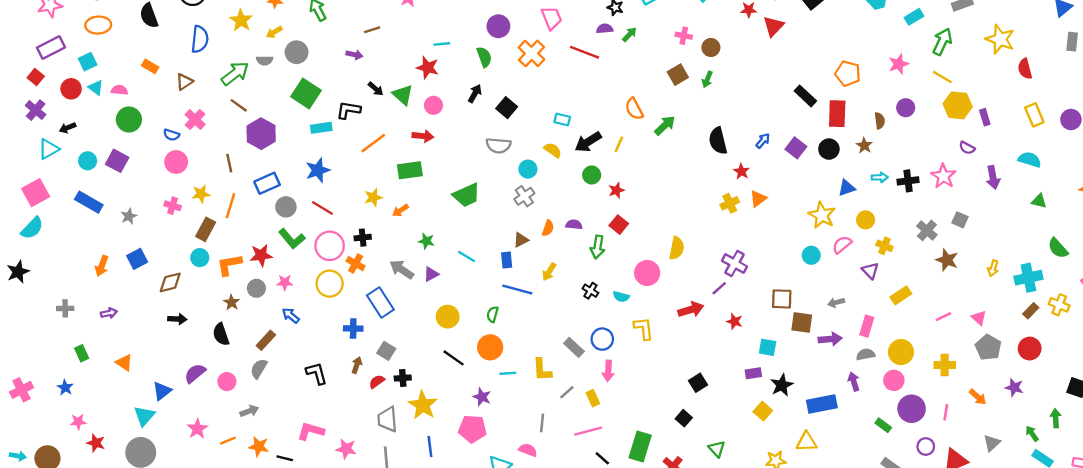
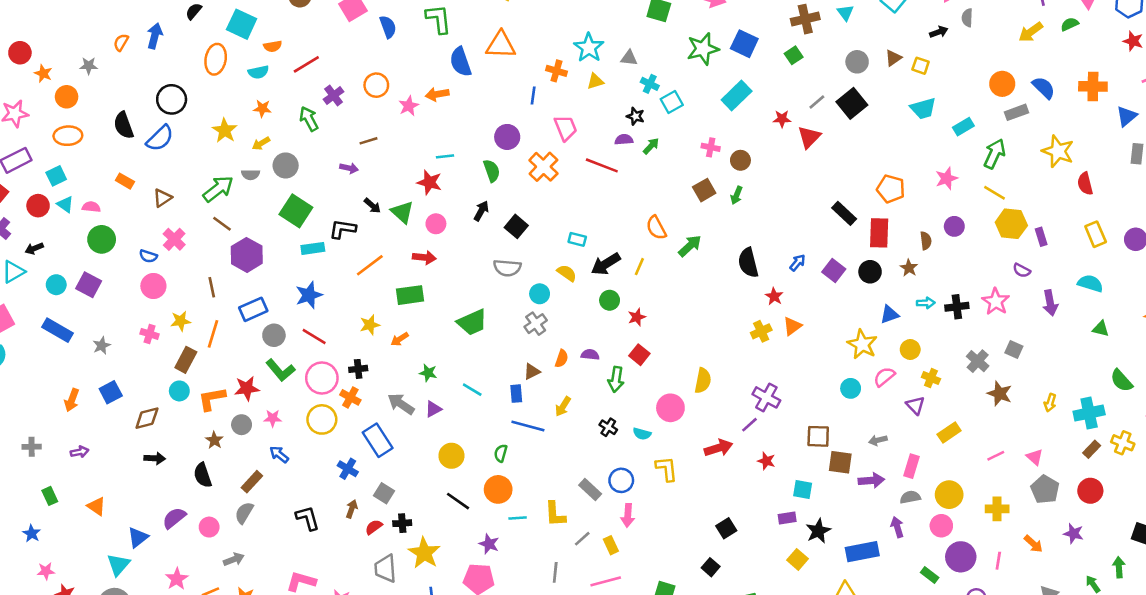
blue semicircle: (200, 39) -> (160, 138), moved, turned 40
blue cross: (353, 328) -> (348, 469), turned 30

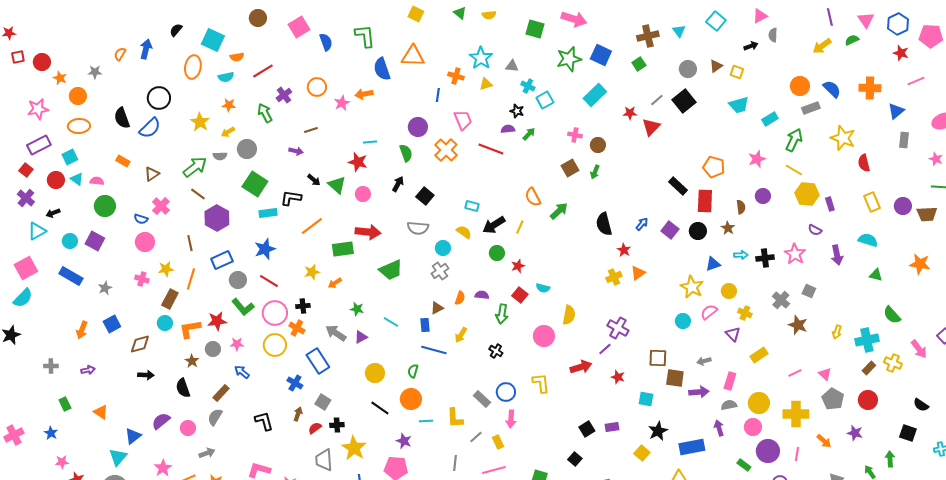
red arrow: (424, 257) -> (368, 232), moved, size x1.4
cyan semicircle: (642, 434) -> (543, 288), moved
yellow cross: (997, 509) -> (796, 414), size x1.4
purple rectangle: (787, 518) -> (612, 427), moved

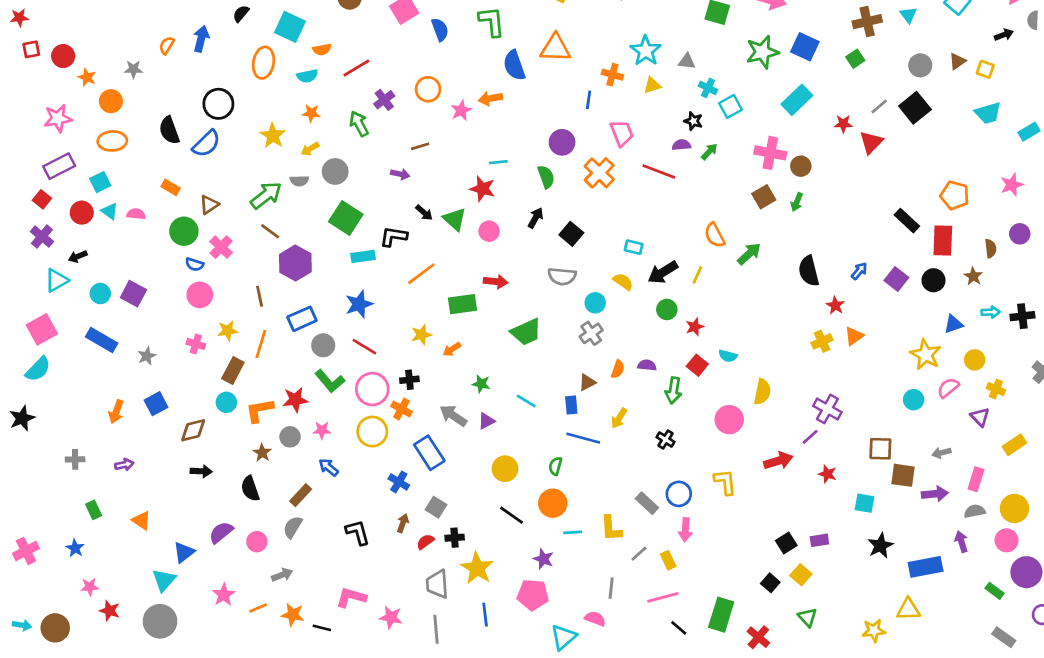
pink cross: (575, 135) -> (770, 153), size x1.6
green circle: (105, 206) -> (184, 231), moved
red arrow: (368, 232) -> (496, 282), size x0.7
yellow square: (642, 453) -> (801, 575), moved

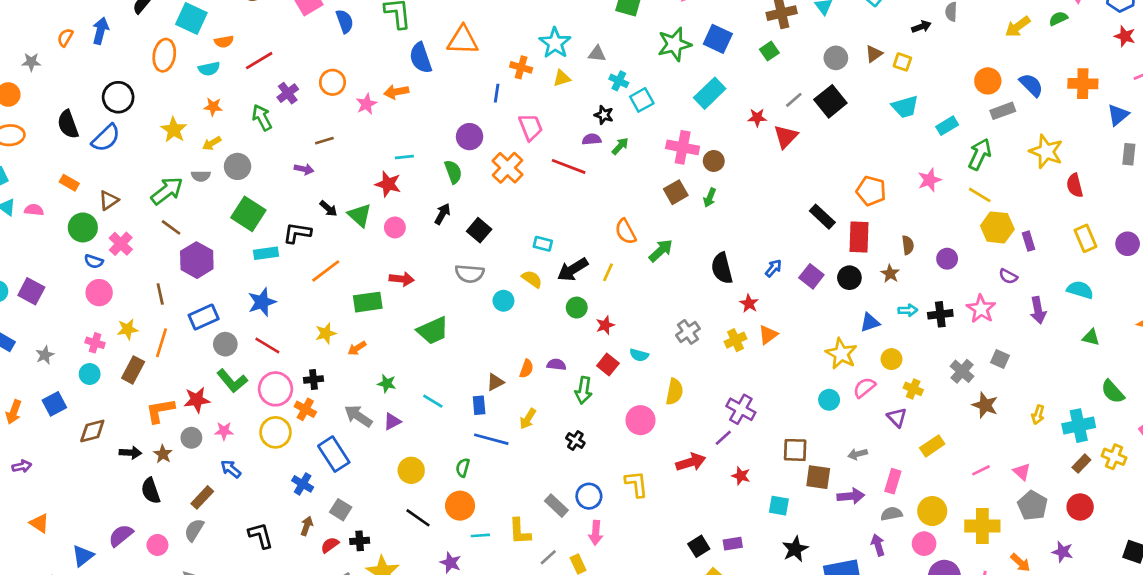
purple circle: (1020, 234) -> (947, 259), moved
gray cross: (591, 333) -> (688, 332), moved
cyan circle: (226, 402) -> (90, 374), moved
black arrow: (201, 471) -> (130, 453), moved

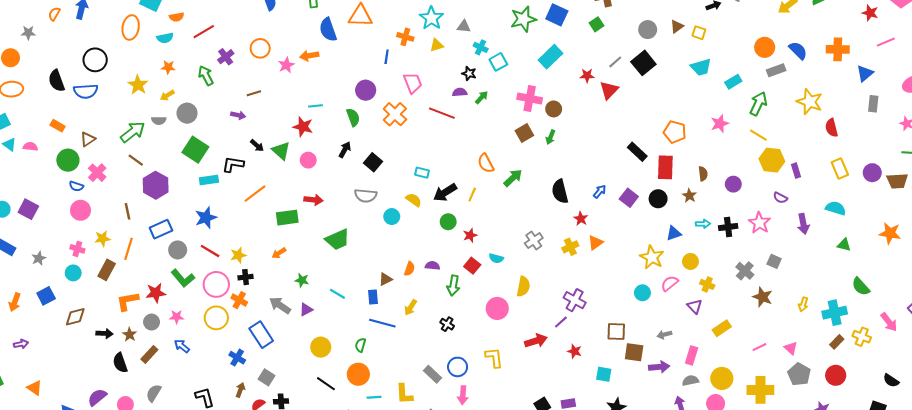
blue semicircle: (106, 138) -> (86, 91), turned 40
yellow star: (326, 333) -> (238, 255), moved
brown rectangle: (202, 497) -> (149, 354), moved

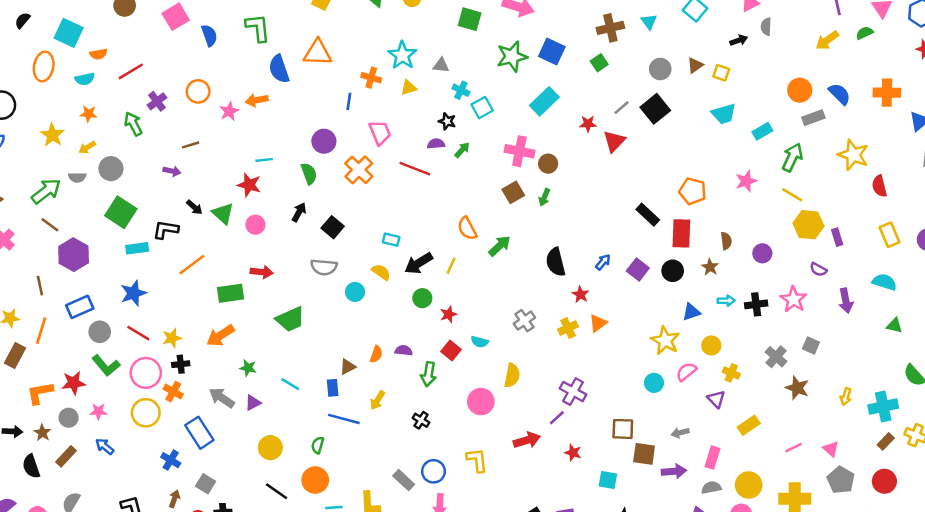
orange arrow: (279, 253) -> (221, 336), size x1.6

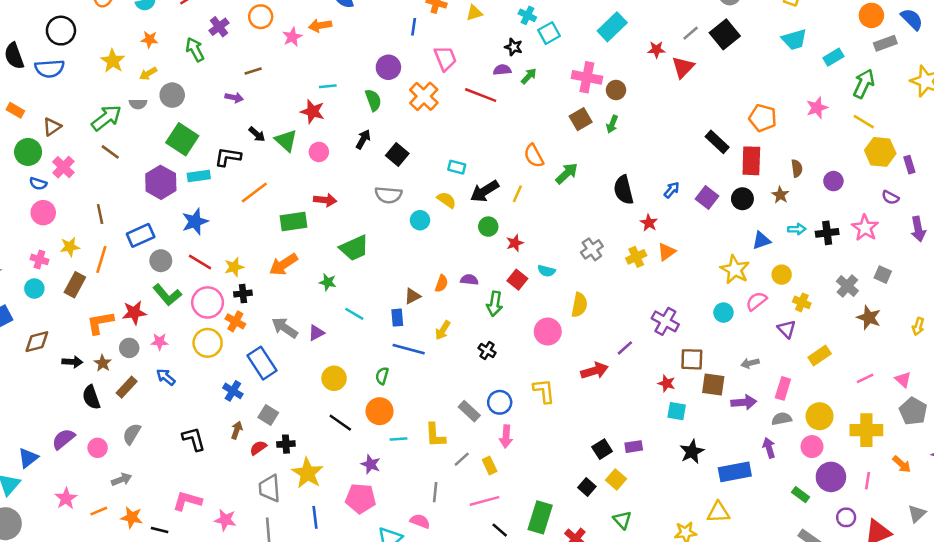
purple hexagon: (74, 255) -> (161, 182), moved
green star: (248, 368) -> (328, 282), moved
purple cross: (573, 392) -> (665, 321), moved
red star: (573, 453) -> (667, 383), moved

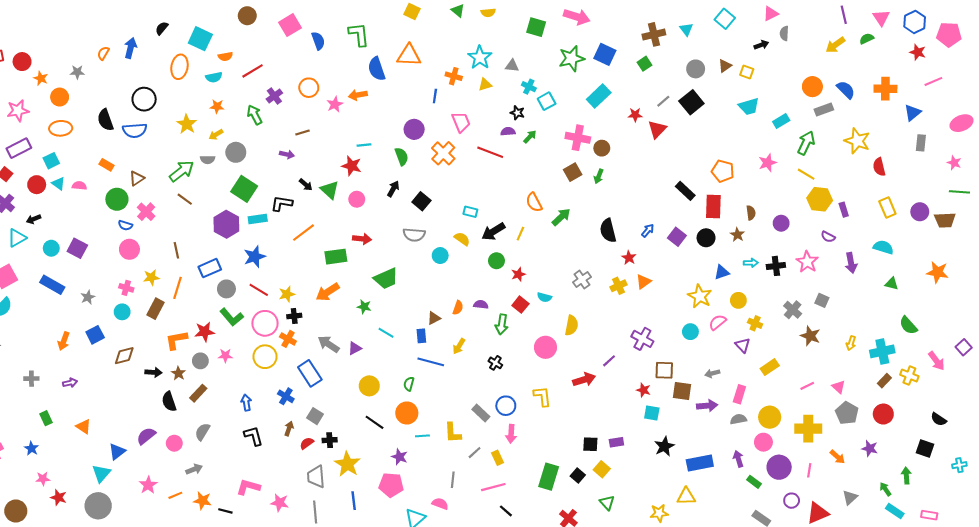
blue arrow: (166, 377) -> (246, 403), moved, turned 42
purple arrow: (769, 448) -> (738, 459), moved
black square: (602, 449) -> (590, 444), turned 35
green rectangle: (540, 517) -> (549, 477), moved

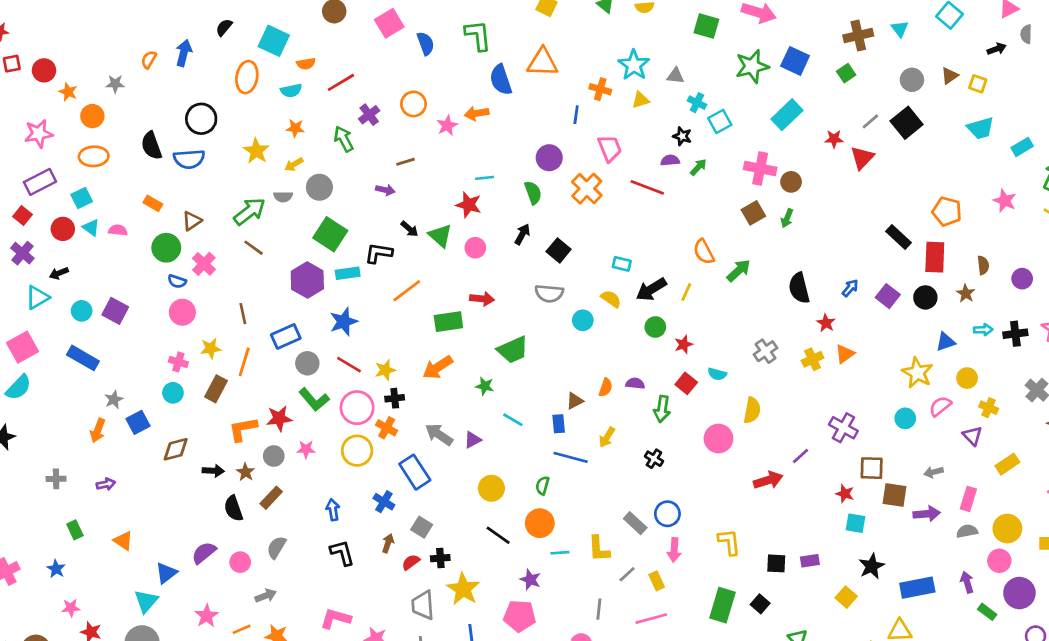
pink star: (768, 163) -> (1005, 201), turned -30
gray star: (88, 297) -> (114, 400), moved
yellow L-shape: (542, 396) -> (729, 542), moved
yellow square: (602, 469) -> (846, 597), moved

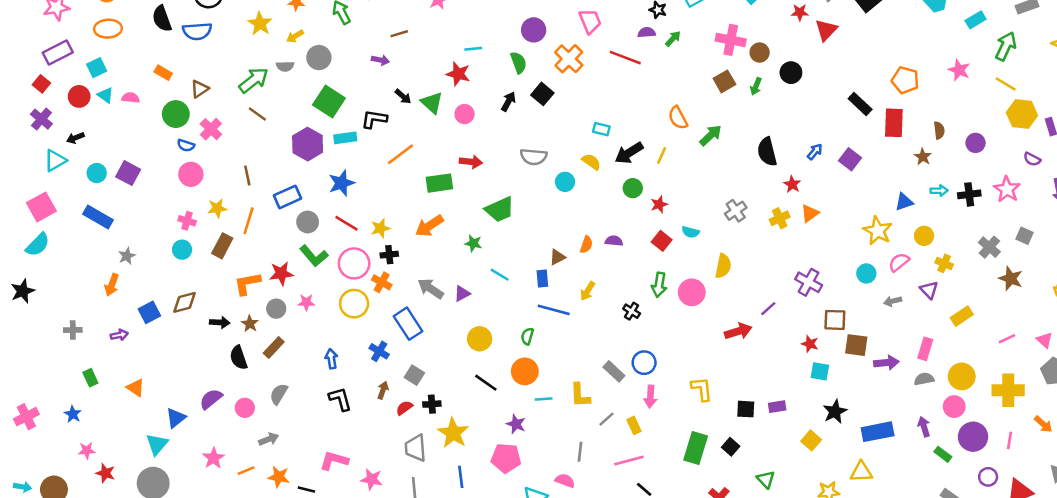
black square: (559, 250) -> (542, 94), moved
black circle: (925, 297) -> (791, 73), moved
green arrow: (662, 409) -> (659, 285), moved
blue square: (138, 422) -> (149, 312), moved
gray arrow: (933, 472) -> (893, 301), moved

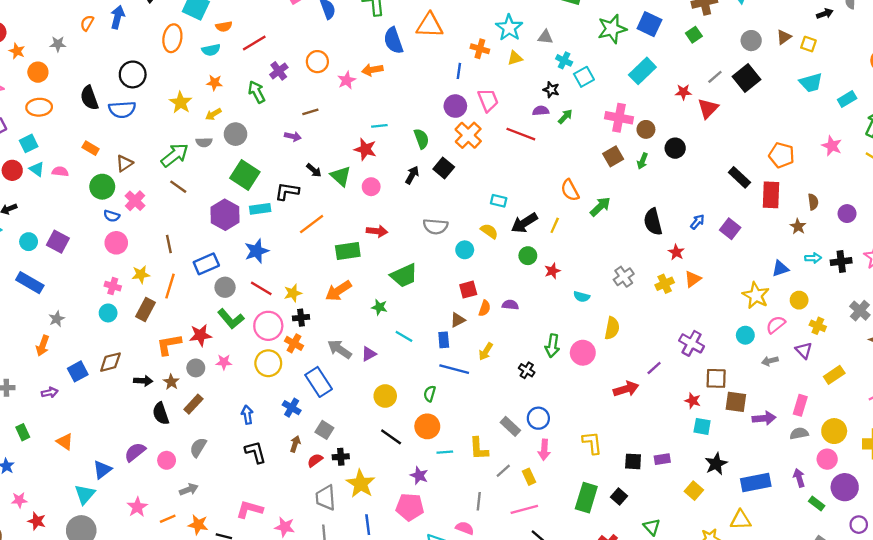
purple circle: (534, 30) -> (455, 106), moved
red square: (662, 241) -> (468, 290), moved, turned 36

